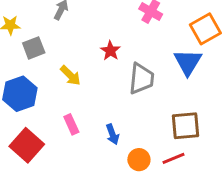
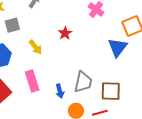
gray trapezoid: (141, 79) -> (83, 82), moved
pink rectangle: (71, 124) -> (32, 81), size x1.5

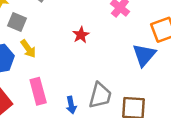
gray square: (12, 25) -> (17, 22), turned 35
yellow arrow: (35, 47) -> (28, 49), moved

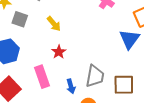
red star: (81, 35) -> (59, 52), moved
yellow arrow: (28, 49) -> (54, 24), moved

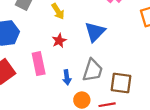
blue triangle: (129, 39) -> (95, 32), moved

